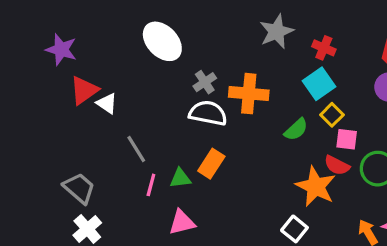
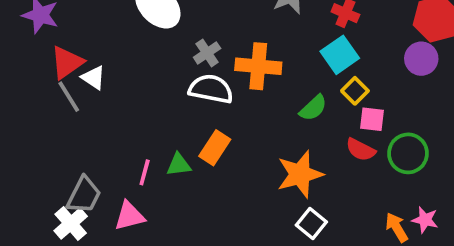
gray line: (136, 149) -> (69, 97), moved
orange star: (316, 187) -> (300, 174), moved, turned 30
gray trapezoid: (79, 188) -> (84, 195), moved, turned 76
pink triangle: (182, 222) -> (129, 216), moved

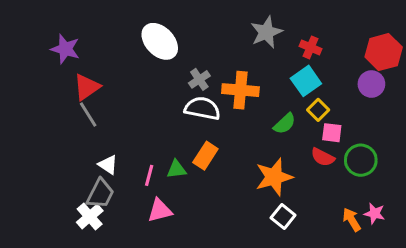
white triangle: (93, 78) -> (108, 165), moved
pink triangle: (129, 216) -> (160, 210), moved

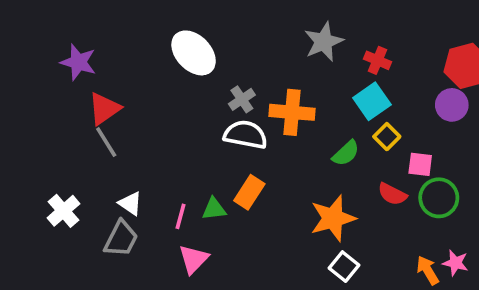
pink square: (332, 133) -> (420, 164), moved
pink triangle: (160, 210) -> (194, 259), turned -32
white cross: (90, 217) -> (63, 211), moved

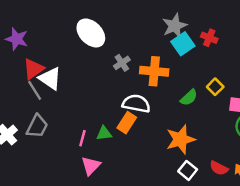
cyan square: (372, 101) -> (183, 44), moved
white semicircle: (246, 135) -> (136, 104), moved
red semicircle: (392, 194) -> (219, 168), moved
white triangle: (130, 203) -> (50, 78), moved, size x1.5
gray trapezoid: (121, 239) -> (37, 126), moved

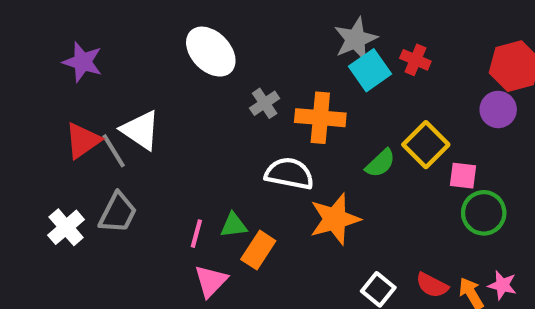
red triangle: (33, 69) -> (83, 140), moved
yellow square: (215, 87) -> (426, 145), size x1.5
orange rectangle: (127, 123) -> (258, 250), moved
orange star: (181, 139) -> (335, 219), moved

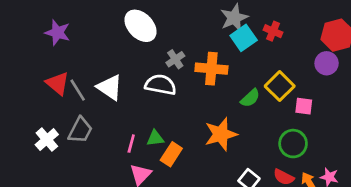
white triangle: (140, 130) -> (110, 87), moved
red triangle: (83, 140) -> (58, 83), turned -45
white semicircle: (289, 174) -> (161, 85), moved
green circle: (484, 213) -> (293, 144), moved

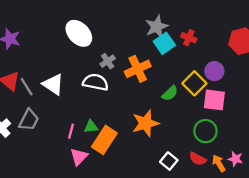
purple circle: (327, 63) -> (214, 71), moved
orange cross: (211, 69) -> (138, 69), turned -30
pink square: (304, 106) -> (214, 100), size x1.5
orange rectangle: (171, 154) -> (104, 140), size x1.4

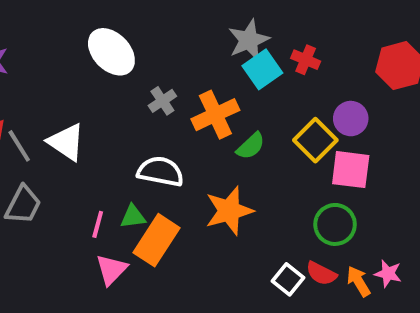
white semicircle: (95, 82) -> (160, 171), moved
green semicircle: (170, 93) -> (251, 146), moved
white square: (169, 161) -> (288, 279), moved

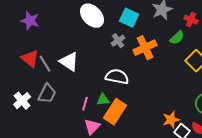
cyan square: (262, 69) -> (129, 18), moved, turned -30
green semicircle: (251, 146) -> (177, 38), moved
orange star: (229, 211) -> (171, 120), moved, size x0.7

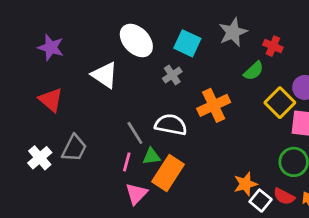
orange cross: (145, 48) -> (214, 105), moved
white triangle: (69, 62) -> (105, 75), moved
gray line: (45, 64) -> (135, 133), moved

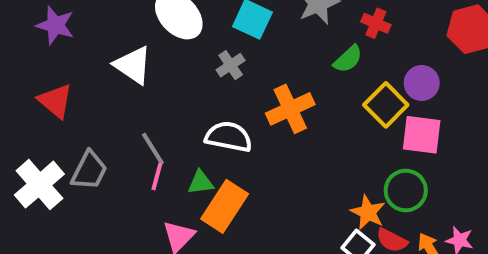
gray line: (135, 133) -> (153, 149), moved
white cross: (40, 158) -> (39, 185), size x1.4
pink line: (127, 162) -> (157, 177), moved
orange star: (245, 184) -> (368, 212), moved, turned -30

